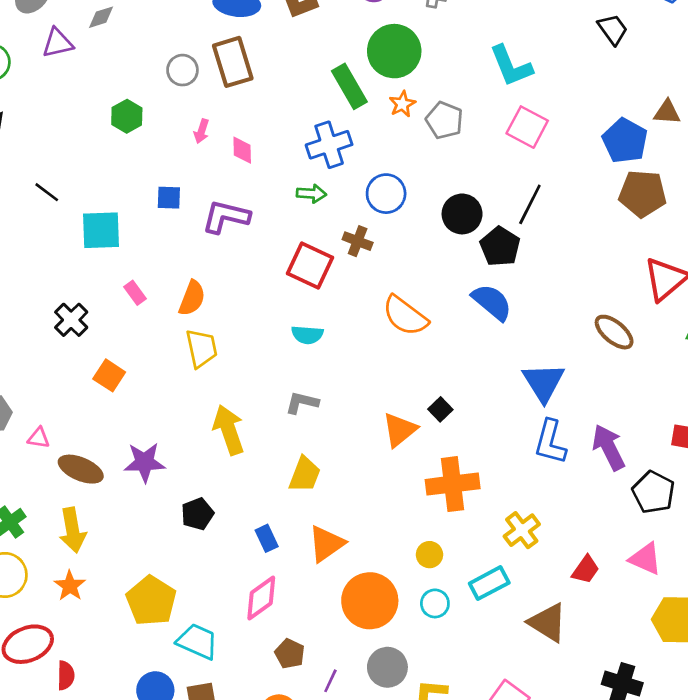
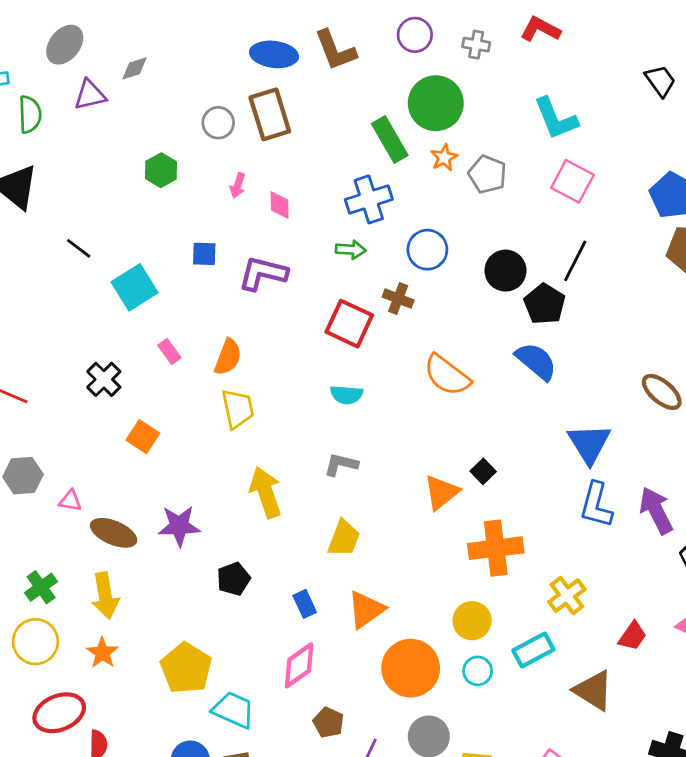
cyan square: (101, 230) -> (134, 287), turned -30
yellow circle: (429, 555) -> (472, 621), size x1.4

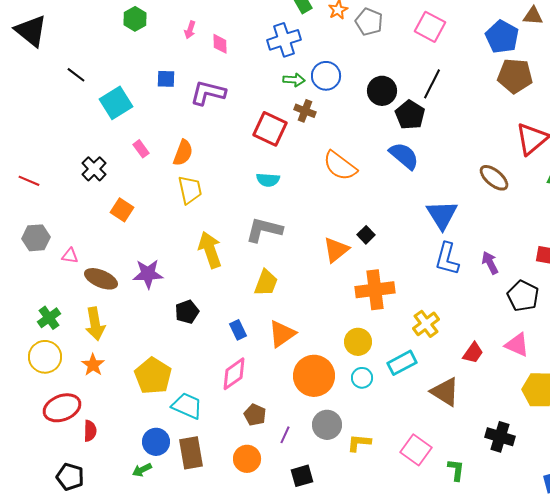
green arrow: (351, 250) -> (294, 80), moved
gray L-shape: (341, 464) -> (264, 230), size x1.5
purple arrow: (656, 510) -> (490, 263), size x0.7

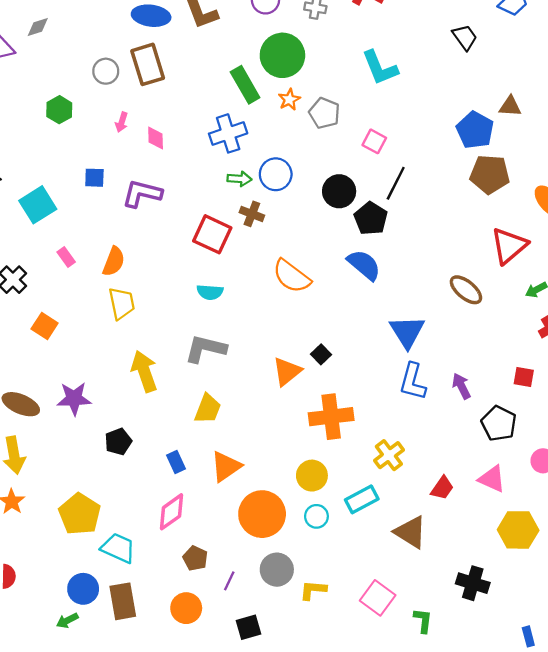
pink square: (430, 27) -> (374, 141), moved, size x0.7

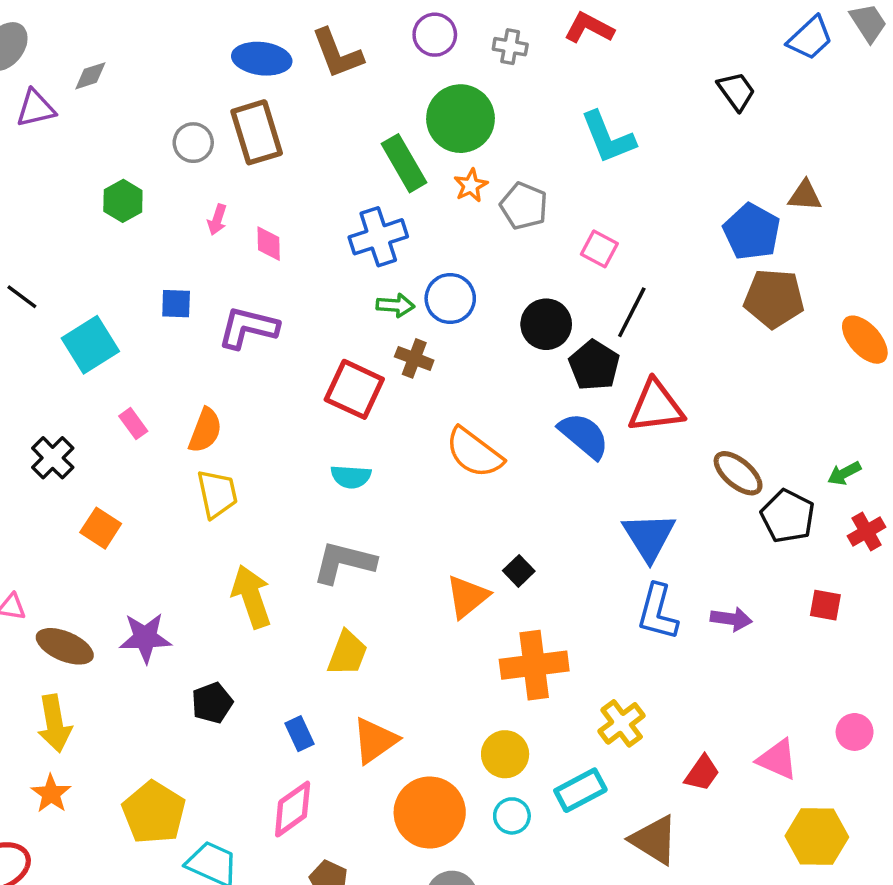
red triangle: (509, 246) -> (656, 406), moved, turned 33
purple arrow: (461, 386) -> (731, 619), turned 125
black pentagon: (499, 423) -> (788, 516), moved

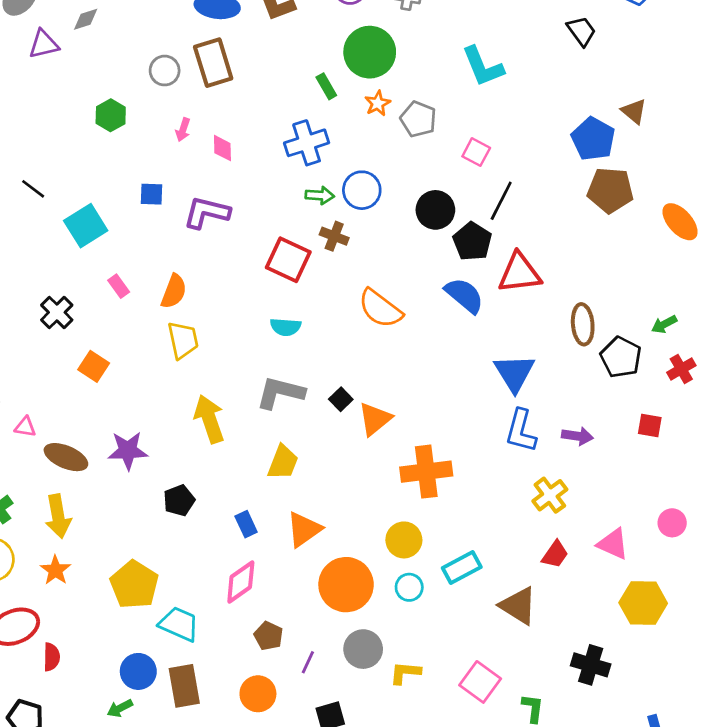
green rectangle: (404, 163) -> (326, 86), size x0.6
brown triangle: (805, 196) -> (634, 111), turned 36
brown ellipse: (738, 473) -> (583, 324), turned 45
black square: (519, 571) -> (341, 399), moved
yellow cross: (622, 723) -> (550, 495), moved

